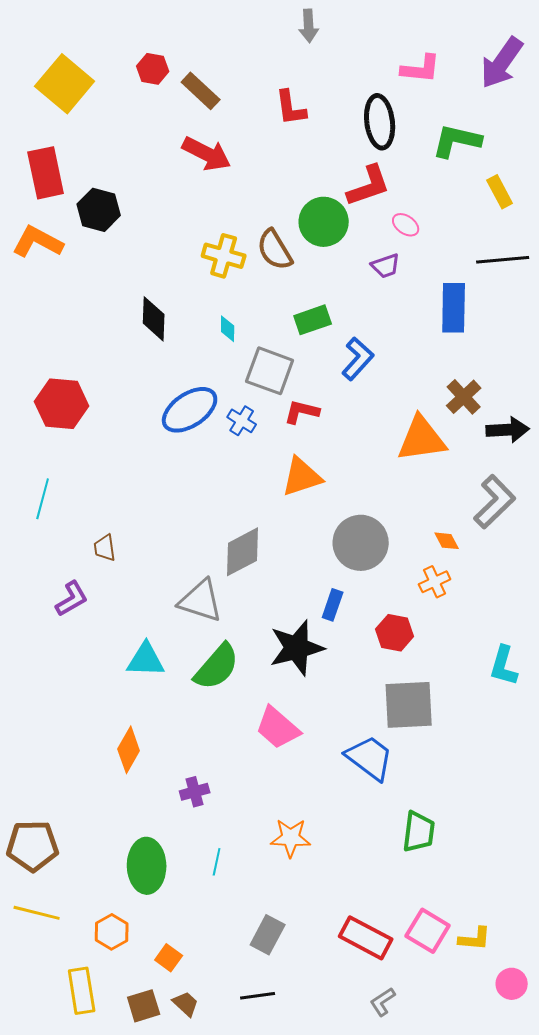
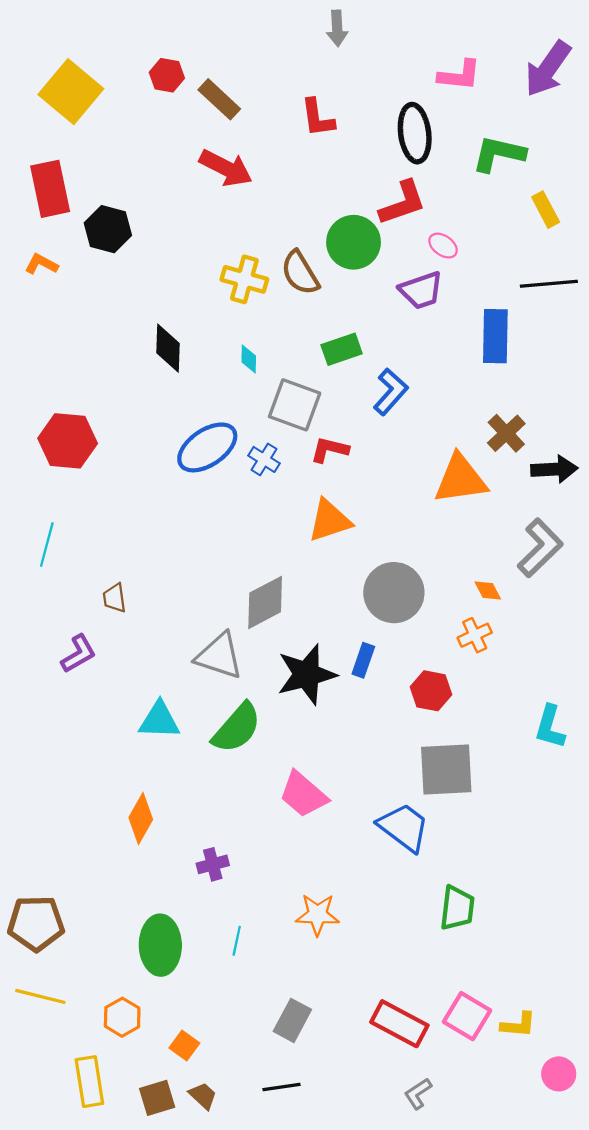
orange L-shape: (38, 242) -> (41, 264), size x0.6
purple trapezoid: (386, 266) -> (421, 290), size x1.4
black star: (297, 648) -> (307, 674), moved

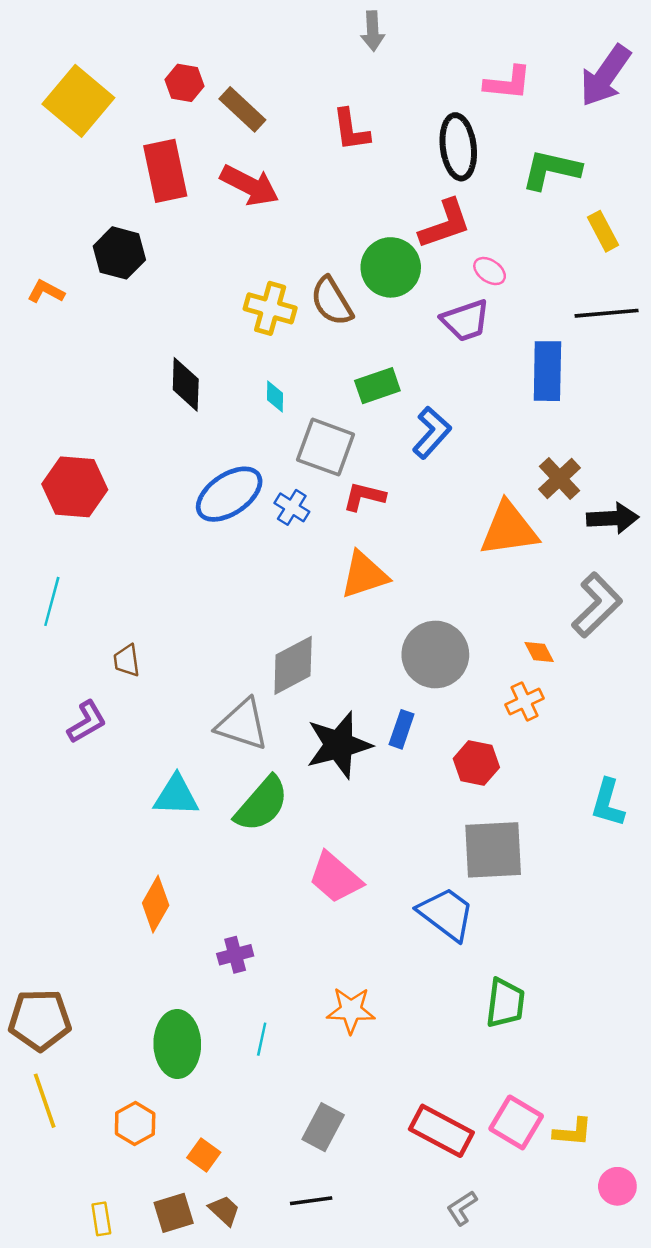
red rectangle: (50, 189) -> (165, 171), moved
yellow line: (40, 996) -> (45, 1101), turned 57
yellow rectangle: (89, 1082) -> (101, 1219), moved, size x0.6

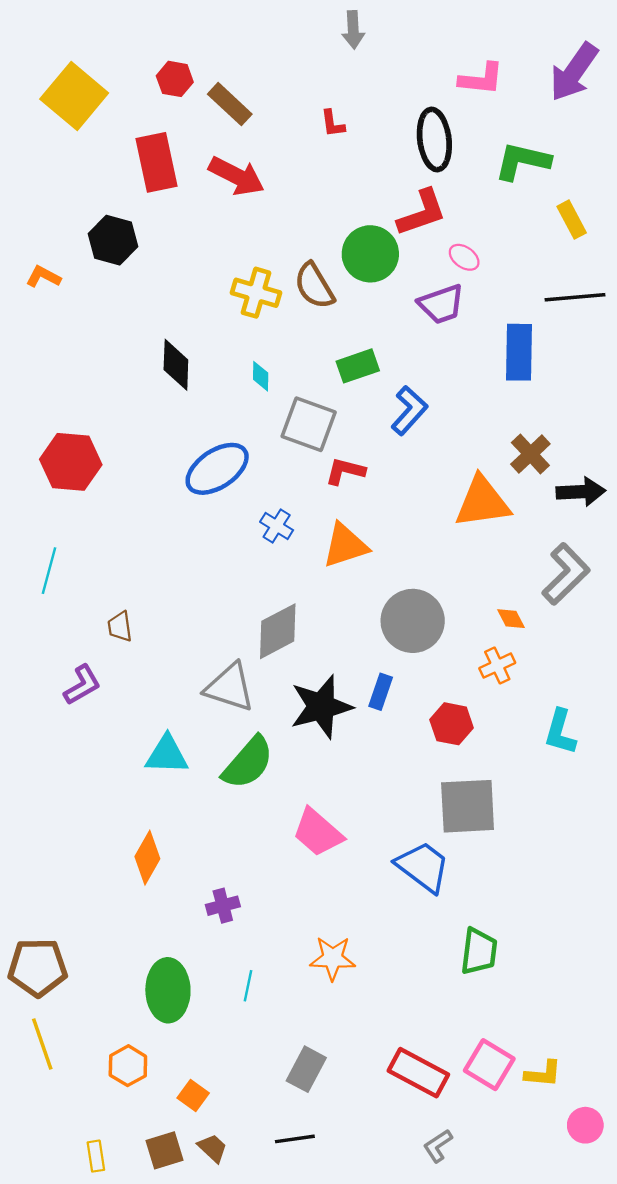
red L-shape: (351, 130) -> (333, 123), size x0.7
blue cross: (292, 507) -> (277, 526), moved
cyan L-shape: (608, 803) -> (560, 732), moved

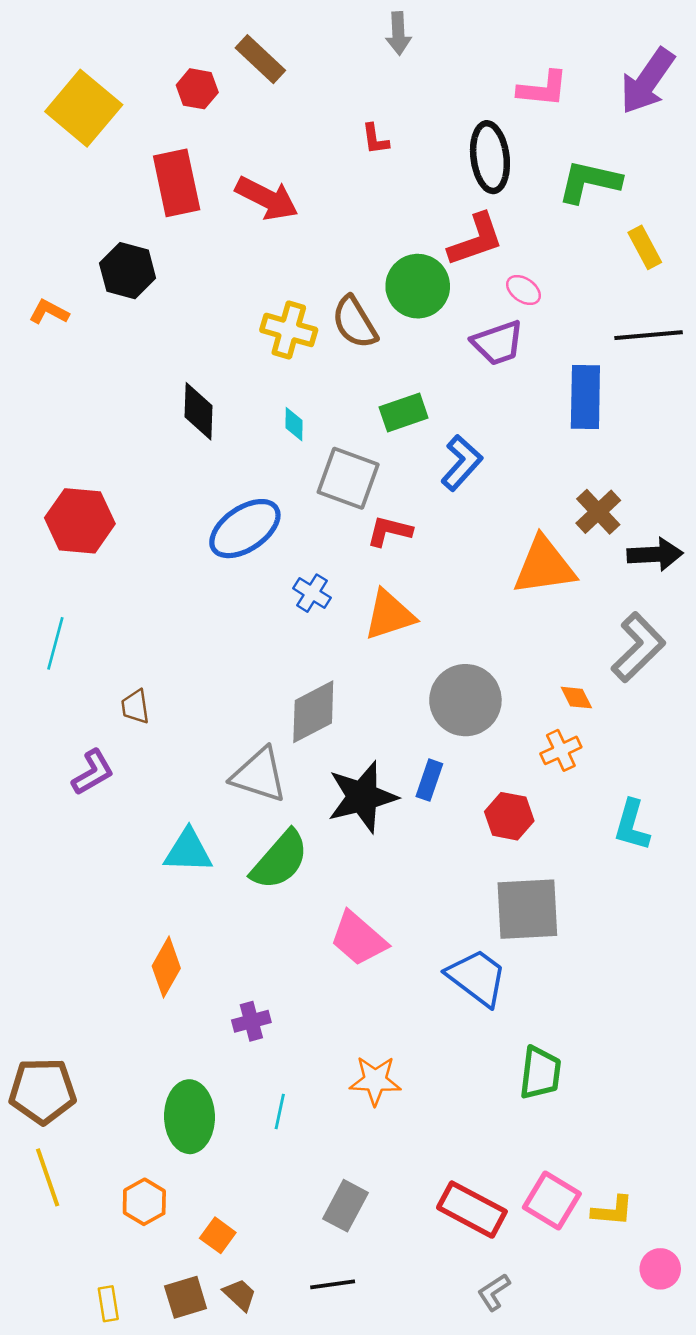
brown rectangle: (230, 104) -> (260, 59), moved

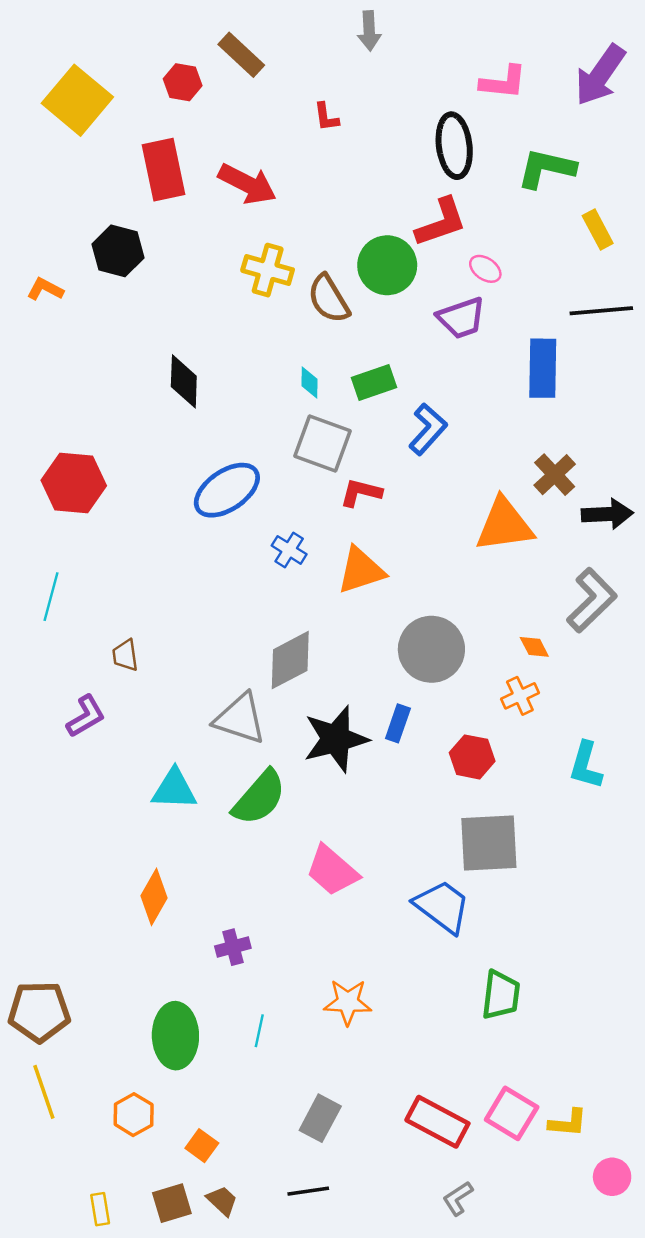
red L-shape: (375, 139) -> (326, 117), moved
yellow cross: (289, 330) -> (268, 270), moved
cyan diamond: (294, 424) -> (309, 382), moved

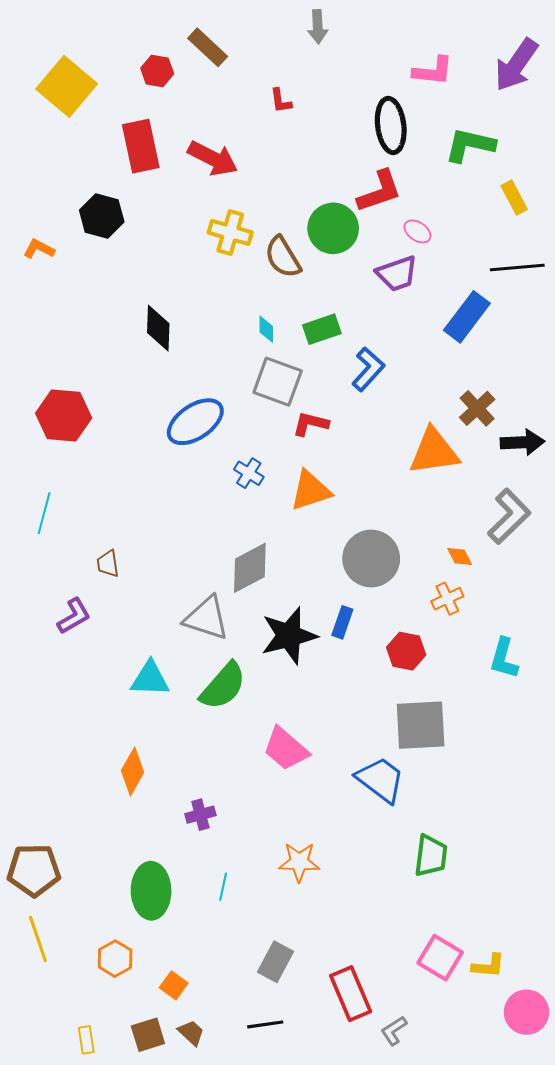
blue rectangle: (543, 368) -> (467, 317), turned 36
red rectangle: (437, 1122) -> (351, 994), moved, turned 39
pink circle: (612, 1177) -> (527, 1012), size x1.4

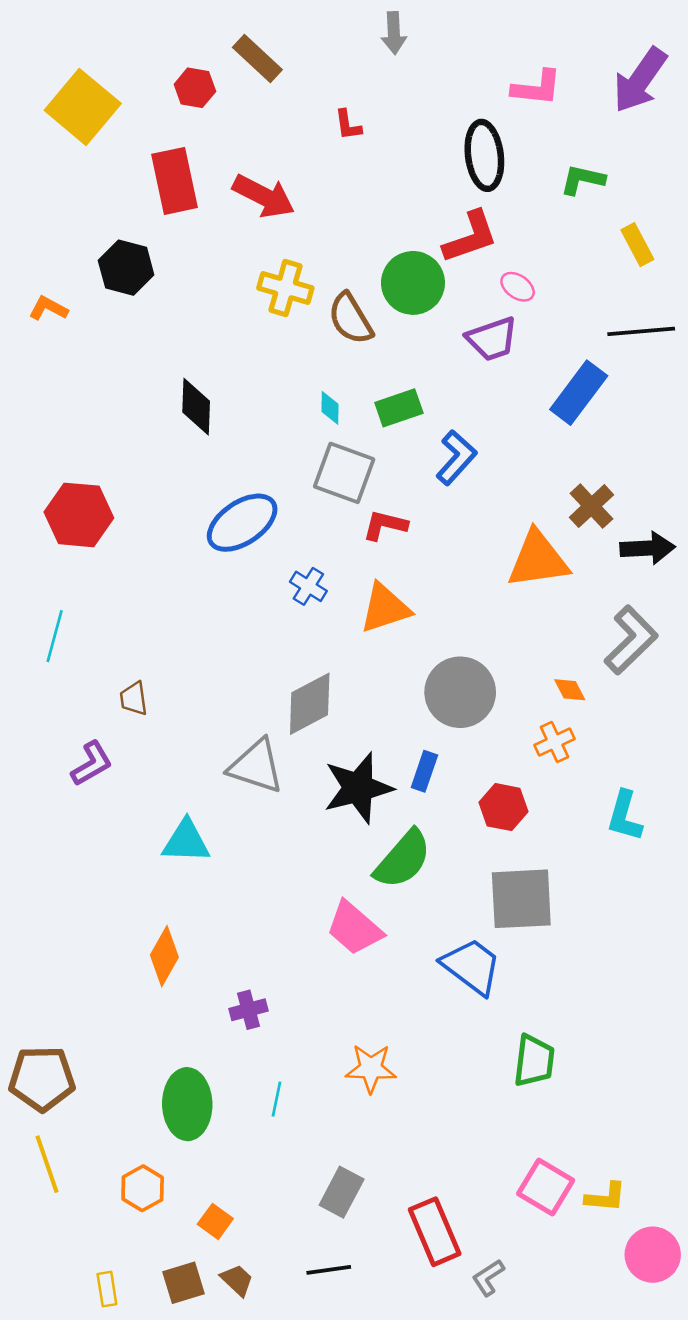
green L-shape: (470, 145) -> (583, 180), size x0.7
green semicircle: (223, 686) -> (403, 859), moved

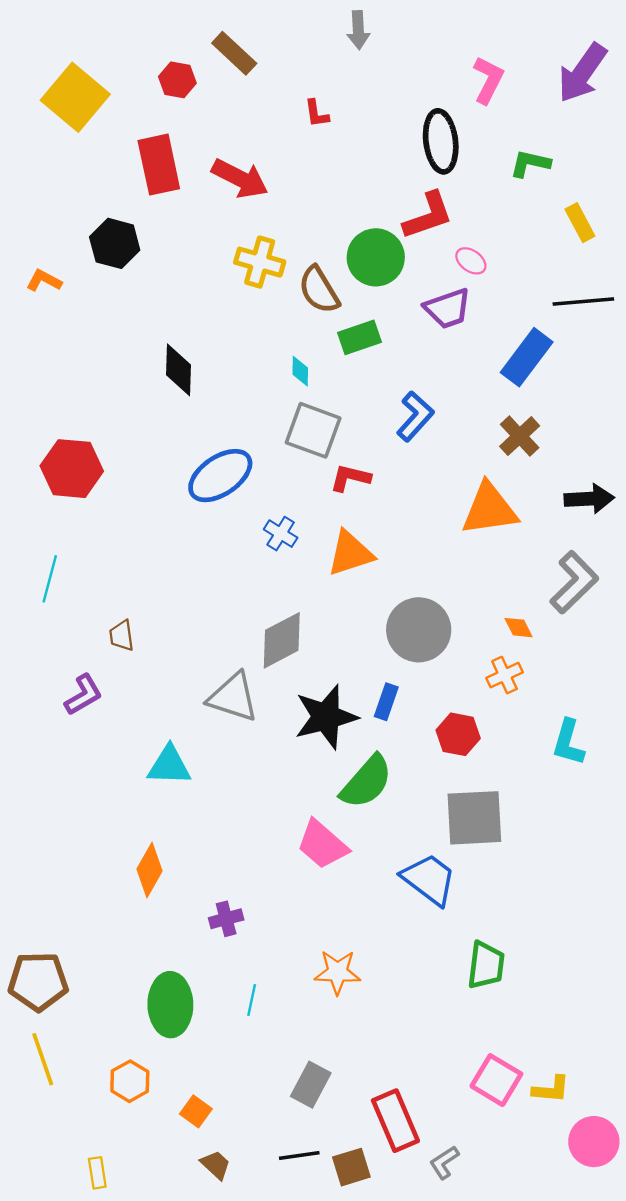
pink L-shape: (537, 88) -> (488, 80), turned -69
green rectangle: (399, 408) -> (360, 337), moved
brown cross: (591, 506) -> (520, 436), moved
brown square: (183, 1283) -> (351, 1167), moved

